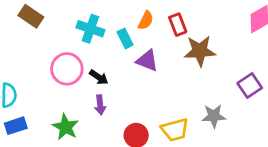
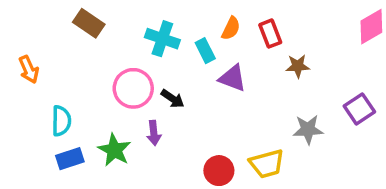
brown star: (200, 51) -> (298, 66), size x0.6
purple arrow: (100, 105) -> (154, 133), moved
gray star: (214, 116) -> (308, 129), moved
green star: (66, 127) -> (114, 150), moved

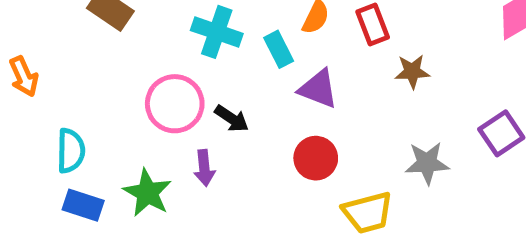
blue rectangle: (70, 159) -> (83, 205), turned 36
red circle: (219, 171) -> (316, 158), moved

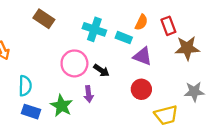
cyan rectangle: (279, 49) -> (124, 38), turned -42
brown star: (412, 72) -> (187, 48), size x1.5

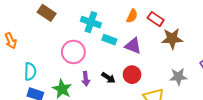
red rectangle: (168, 26) -> (156, 19), turned -35
cyan rectangle: (124, 38) -> (109, 40), moved
black arrow: (101, 70) -> (108, 78), moved

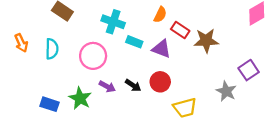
red rectangle: (156, 19) -> (180, 30), moved
cyan semicircle: (30, 72) -> (52, 49), moved
gray star: (178, 77) -> (226, 91), moved, turned 30
purple arrow: (86, 79) -> (107, 87), turned -56

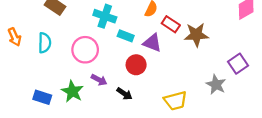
red circle: (160, 82) -> (136, 65), moved
black arrow: (133, 85) -> (125, 94), moved

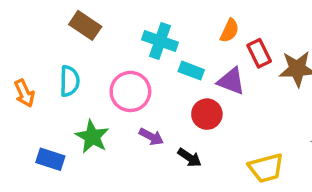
red rectangle: (171, 24) -> (259, 53), turned 30
orange arrow: (14, 37) -> (24, 93), moved
green star: (72, 91) -> (92, 137), moved
blue rectangle: (42, 97) -> (50, 159), moved

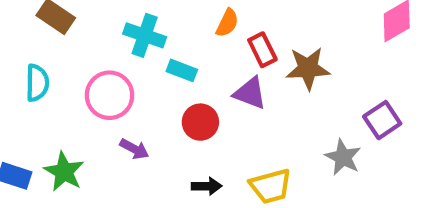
purple triangle: (231, 81) -> (250, 93), moved
green star: (92, 137) -> (64, 172), moved
black arrow: (190, 158) -> (207, 186), moved, turned -35

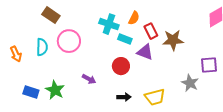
cyan cross: (145, 35) -> (109, 24), moved
cyan rectangle: (182, 70) -> (125, 39), moved
pink circle: (110, 95) -> (69, 41), moved
purple square: (382, 120) -> (209, 65), turned 30

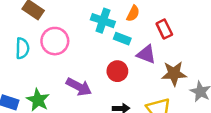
red rectangle: (151, 31) -> (164, 29), moved
brown star: (173, 40) -> (174, 74), moved
purple arrow: (89, 79) -> (79, 87), size x1.5

